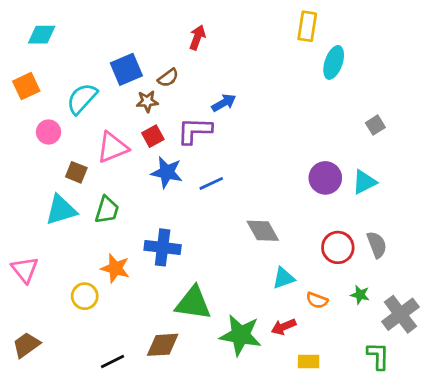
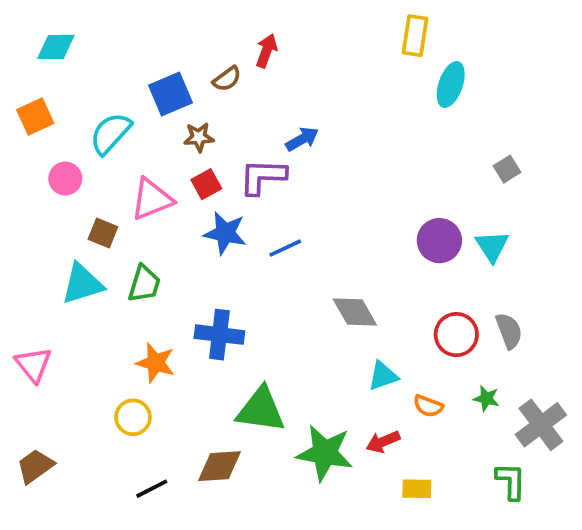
brown semicircle: (168, 78) -> (227, 79), moved
cyan triangle: (364, 182) -> (492, 246), turned -36
yellow circle: (85, 296) -> (133, 417), moved

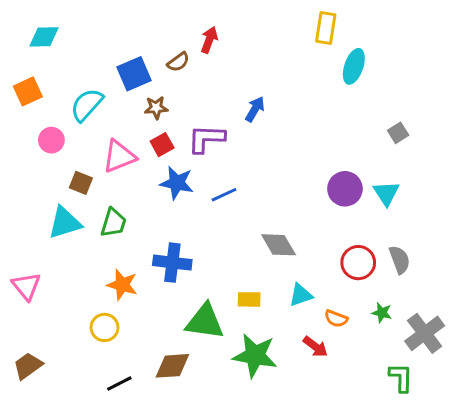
blue arrow: (302, 139) -> (255, 109), moved, turned -30
red arrow: (383, 442) -> (315, 347), moved, turned -120
yellow rectangle: (417, 489) -> (249, 299), moved

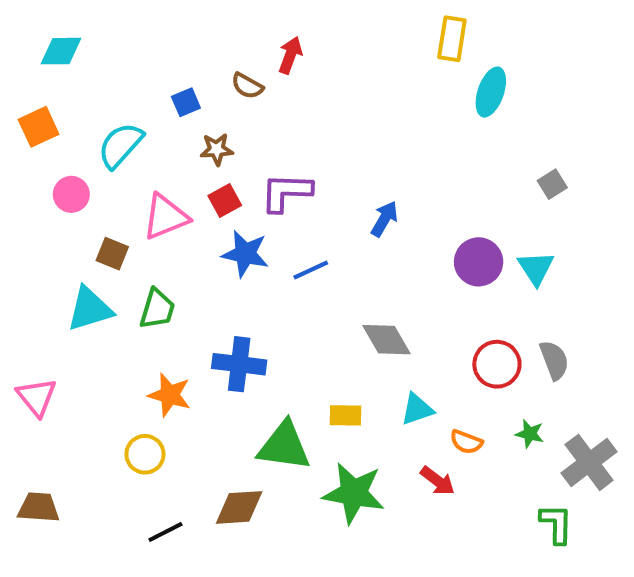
brown semicircle: (178, 62) -> (247, 86), turned 65
blue square: (134, 74) -> (186, 102), size x0.6
blue arrow: (255, 109) -> (384, 219), moved
brown trapezoid: (28, 366) -> (39, 507), turned 40

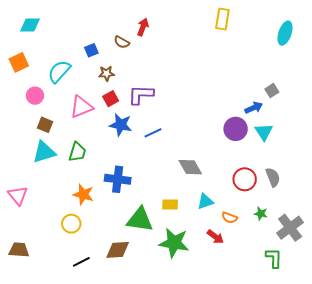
cyan ellipse: (491, 92) -> (285, 33), moved
blue arrow: (384, 219) -> (254, 108), moved, turned 36
brown square: (112, 254) -> (45, 125), moved

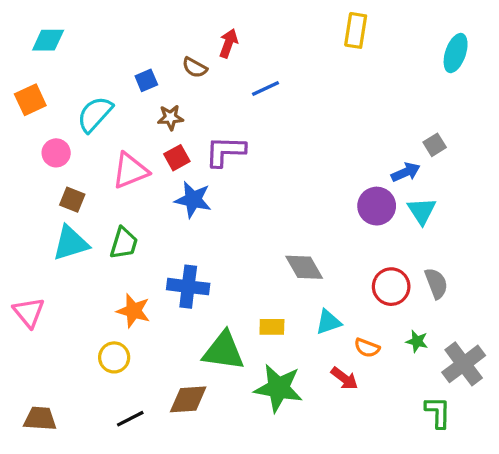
blue line: (153, 133) -> (266, 88), moved
brown trapezoid: (19, 250) -> (40, 419), moved

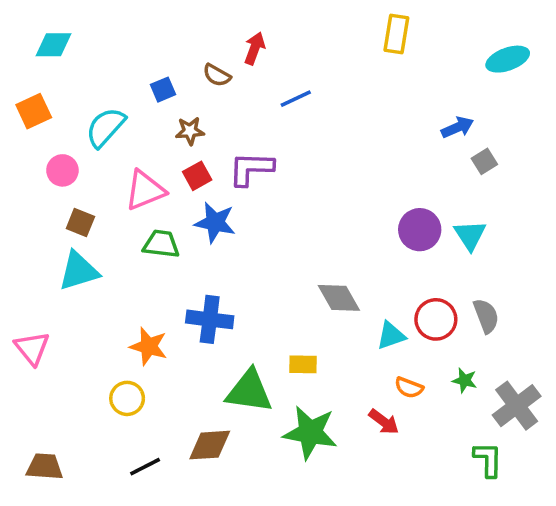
cyan ellipse: (456, 53) -> (508, 59), turned 51
blue arrow: (406, 172) -> (457, 127), moved
green trapezoid: (124, 243) -> (161, 244), moved, turned -100
cyan triangle: (328, 322) -> (391, 336), moved

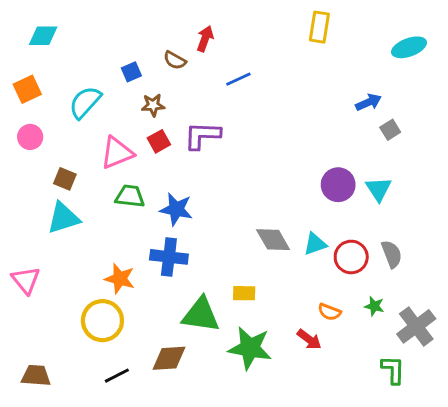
pink circle: (62, 170) -> (30, 137), moved
blue star: (215, 222) -> (176, 209), moved
cyan triangle: (391, 336) -> (315, 244), moved
yellow circle: (127, 398) -> (102, 321), size x1.5

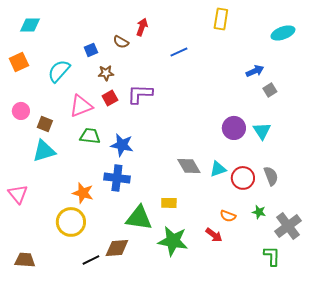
blue line: (238, 79) -> (179, 52), moved
pink circle: (30, 137) -> (21, 111), moved
black line: (117, 376) -> (91, 260), moved

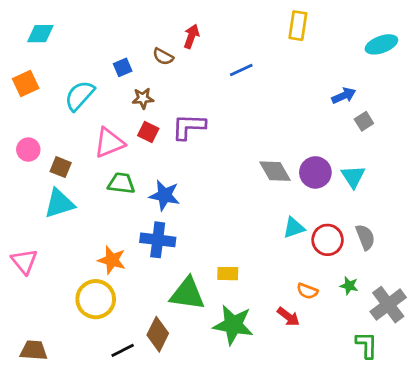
red square: (110, 98) -> (148, 132), turned -35
gray diamond: (189, 166) -> (275, 171), moved
brown diamond: (117, 248) -> (158, 334), turned -60

